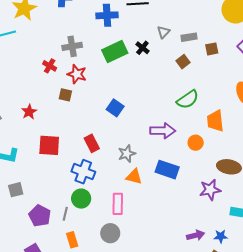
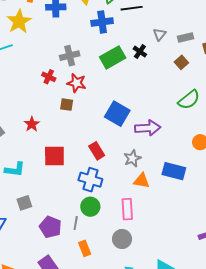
blue square: (115, 108) -> (117, 114), size x1.4
purple arrow: (163, 131) -> (148, 128), moved

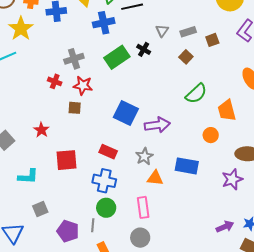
red rectangle: (97, 151) -> (108, 152), turned -30

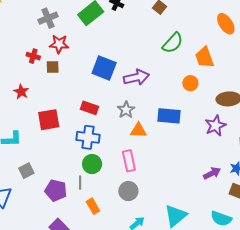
red cross: (55, 81) -> (33, 56), moved

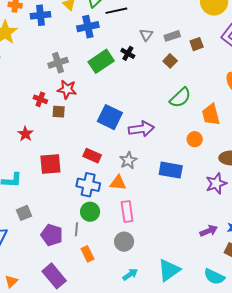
orange triangle: (138, 130) -> (118, 183), moved

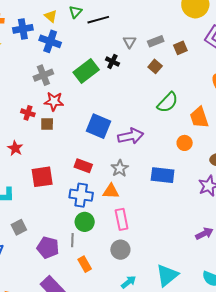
blue cross: (88, 27) -> (50, 41), moved, turned 35

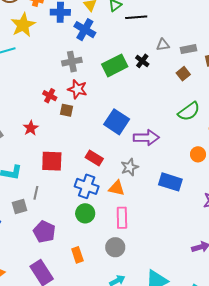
gray triangle: (130, 42) -> (163, 45), turned 40
gray line: (72, 240) -> (36, 193), moved

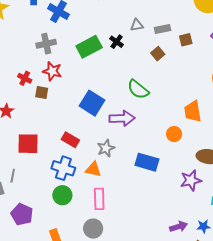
green semicircle: (189, 111) -> (138, 89), moved, turned 75

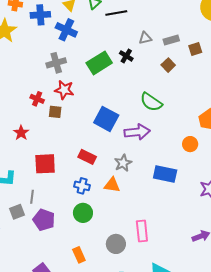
blue cross: (63, 168) -> (82, 186), size x0.7
pink rectangle: (99, 199) -> (142, 231), moved
purple pentagon: (22, 214) -> (44, 220), moved

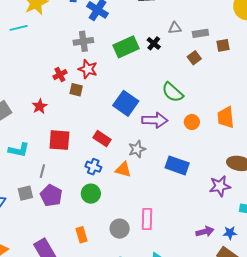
red cross: (37, 99) -> (60, 75), turned 32
orange circle: (190, 144) -> (192, 122), moved
gray square: (17, 212) -> (25, 193), moved

